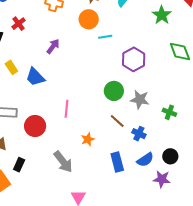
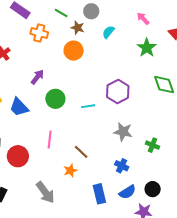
cyan line: (105, 37) -> (88, 106), moved
green circle: (114, 91) -> (55, 99), moved
brown line: (117, 121) -> (81, 152), moved

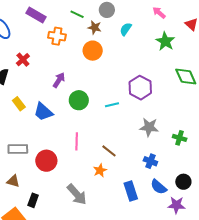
blue semicircle: (127, 192) -> (159, 187), turned 78

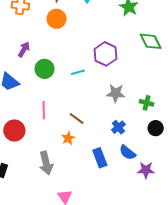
blue cross: (150, 161) -> (118, 127), turned 32
black circle: (183, 182) -> (156, 128), moved
gray arrow: (77, 194) -> (46, 163), turned 30

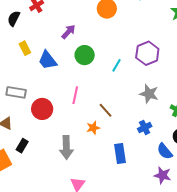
cyan line: (78, 72) -> (116, 65), turned -56
blue semicircle: (127, 152) -> (165, 151), moved

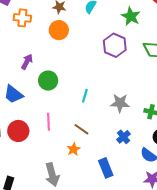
purple hexagon: (147, 53) -> (115, 45), moved
cyan line: (116, 65) -> (85, 96), moved
red circle: (42, 109) -> (18, 131), moved

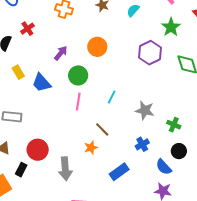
orange circle: (59, 30) -> (97, 47), moved
pink line: (48, 122) -> (78, 102), moved
red circle: (18, 131) -> (38, 150), moved
blue rectangle: (106, 168) -> (119, 172), turned 66

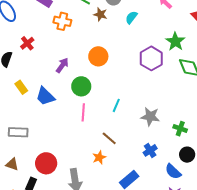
green star: (171, 27) -> (175, 42), moved

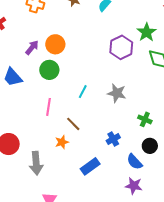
orange circle: (98, 56) -> (55, 44), moved
pink line: (83, 112) -> (48, 107), moved
gray star: (150, 116) -> (117, 93), moved

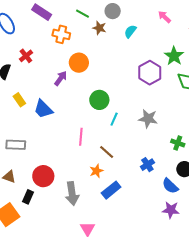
orange circle: (55, 44) -> (79, 63), moved
green circle: (49, 70) -> (99, 100), moved
blue rectangle: (90, 166) -> (111, 190), moved

